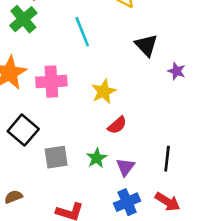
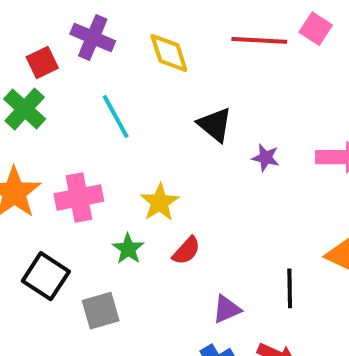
green star: (97, 158) -> (128, 249), moved
black line: (167, 159) -> (290, 288), moved
purple triangle: (125, 167) -> (227, 309), moved, turned 36

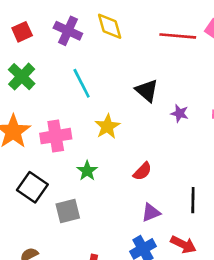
yellow diamond: (169, 53) -> (110, 26), moved
red square: (42, 63) -> (22, 32), moved
yellow star: (160, 202) -> (107, 126), moved
red semicircle: (186, 251) -> (142, 171), moved

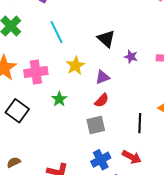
gray square: (68, 211) -> (96, 125), moved
purple triangle: (151, 213) -> (103, 77), moved

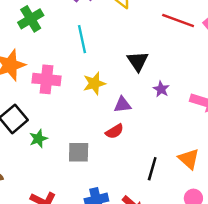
green star: (59, 99) -> (38, 139), moved
gray square: (96, 125) -> (79, 152), moved

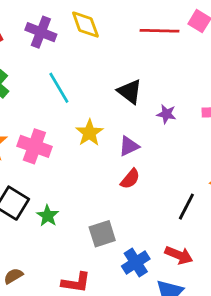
pink cross: (47, 79) -> (34, 146), turned 32
gray square: (79, 152) -> (102, 234), moved
black line: (152, 169) -> (186, 207), turned 30

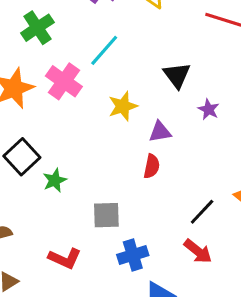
cyan line: (59, 88) -> (104, 50), turned 56
pink cross: (34, 146) -> (64, 81), moved
red semicircle: (130, 179) -> (152, 166), turned -45
red arrow: (179, 255) -> (198, 251), moved

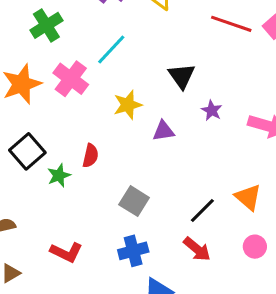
red semicircle: (152, 166) -> (90, 156), moved
gray square: (106, 215) -> (134, 201), moved, turned 32

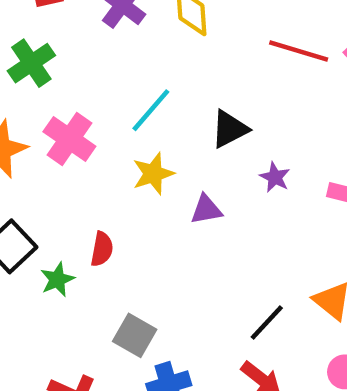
cyan line: (111, 50) -> (151, 110), moved
black triangle: (182, 76) -> (230, 129), turned 40
gray square: (134, 201) -> (135, 335), moved

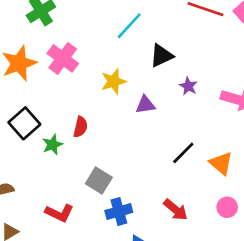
cyan line: (151, 110) -> (129, 26), moved
black line: (267, 323) -> (183, 153), moved

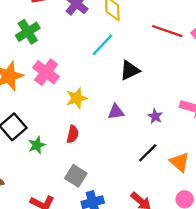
yellow star: (114, 81) -> (77, 98), moved
purple star: (188, 86) -> (155, 116), moved
red semicircle: (80, 127) -> (73, 134), moved

